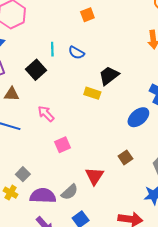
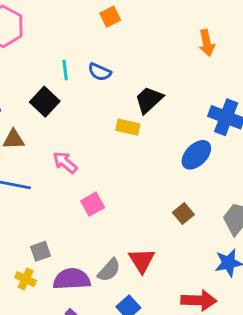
gray square: (23, 174) -> (40, 251), turned 32
red triangle: (94, 176) -> (142, 260), moved

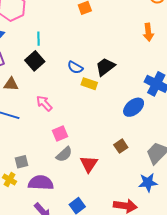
cyan line: (65, 70) -> (38, 39), moved
blue semicircle: (100, 72) -> (75, 68), moved
red triangle: (142, 260) -> (89, 164), moved
gray semicircle: (109, 270) -> (64, 154), moved

